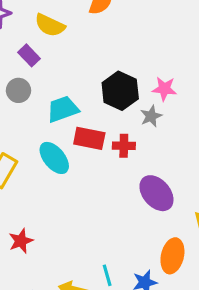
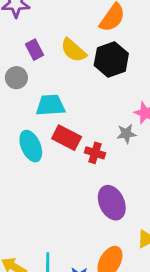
yellow semicircle: (50, 25) -> (73, 50), moved
black hexagon: (120, 91) -> (111, 59), moved

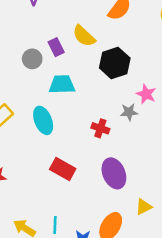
purple rectangle: (34, 50) -> (56, 47), moved
black hexagon: (111, 59) -> (115, 63), moved
red rectangle: (67, 138) -> (63, 169), moved

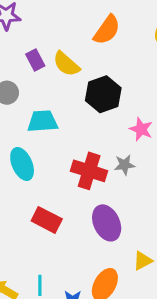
purple rectangle: (56, 47) -> (35, 60), moved
gray star: (129, 112) -> (125, 165), moved
red cross: (100, 128) -> (89, 171), size x1.6

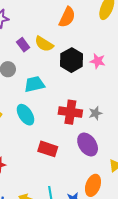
pink star: (141, 129) -> (98, 61), moved
gray star: (125, 165) -> (95, 113), moved

